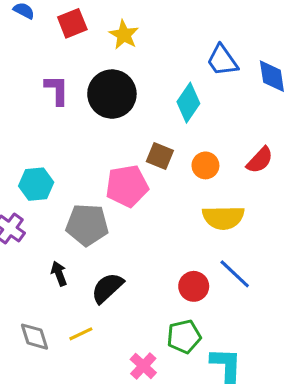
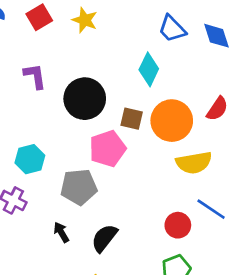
black circle: (112, 94) -> (85, 99), moved
orange circle: (205, 165) -> (172, 121), size x1.8

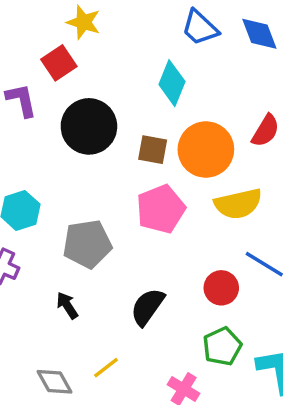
red square: (39, 17) -> (59, 63), moved
pink pentagon: (108, 149) -> (161, 209), moved
black semicircle: (104, 238) -> (147, 307), moved

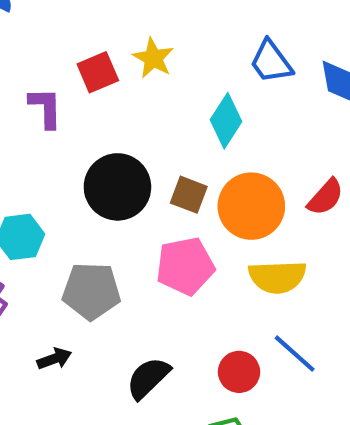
yellow star: (84, 22) -> (153, 58), moved
black circle: (89, 126) -> (117, 187), moved
black arrow: (67, 305) -> (54, 359), turned 92

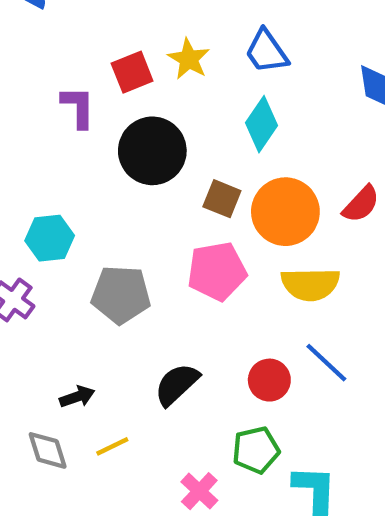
blue trapezoid: (271, 62) -> (267, 52), moved
black circle: (117, 187) -> (152, 151), moved
black arrow: (54, 359) -> (77, 397), moved

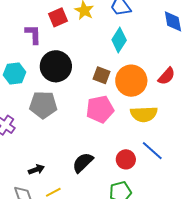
black circle: (152, 151) -> (56, 66), moved
cyan hexagon: (50, 238) -> (15, 73), moved
gray pentagon: (121, 295) -> (43, 105), moved

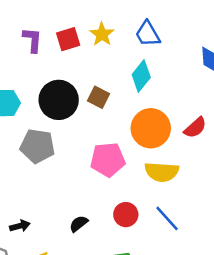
purple L-shape: (33, 34) -> (32, 40), moved
brown square: (102, 75) -> (98, 97), moved
red circle: (126, 159) -> (126, 215), moved
black semicircle: (83, 163) -> (79, 224), size x0.7

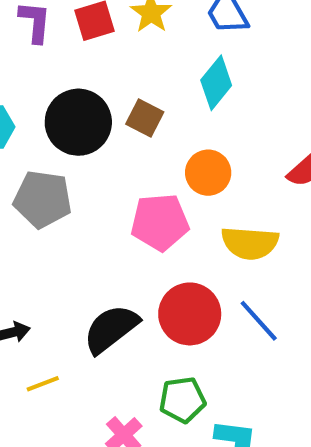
orange circle: (151, 128) -> (208, 173), moved, size x0.7
red circle: (126, 215) -> (190, 314), size x1.5
black semicircle: (79, 224) -> (111, 329), size x1.8

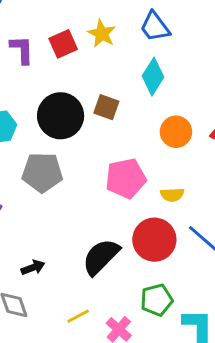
orange circle: (208, 173) -> (176, 132), moved
yellow semicircle: (250, 243) -> (172, 195), moved, size x0.6
yellow line: (43, 384) -> (78, 316), moved

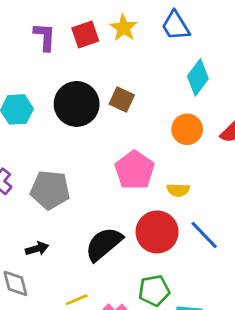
cyan diamond: (153, 77) -> (198, 77), moved
gray pentagon: (42, 172) -> (50, 190), moved
pink pentagon: (126, 178) -> (135, 170), turned -30

